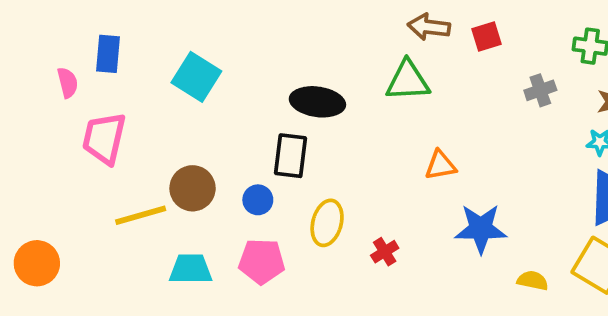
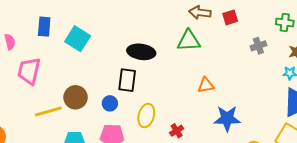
blue rectangle: (108, 54) -> (44, 27), moved

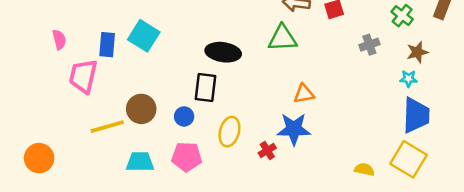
green cross: (285, 23) -> (402, 16), turned 30
blue rectangle: (44, 27) -> (107, 45), moved
blue star: (227, 119) -> (294, 129), moved

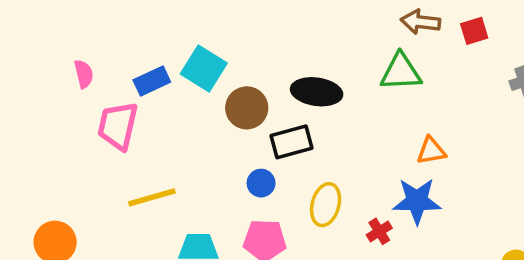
blue rectangle: (107, 45) -> (152, 81), turned 60
black rectangle: (206, 87) -> (291, 142), turned 68
brown circle: (141, 109) -> (247, 108), moved

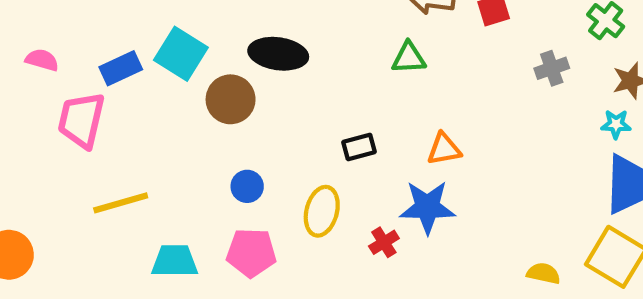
green triangle: (401, 72) -> (409, 58), size x0.7
pink semicircle: (84, 74) -> (42, 60), turned -60
black ellipse: (317, 92) -> (278, 54), moved
black rectangle: (291, 142) -> (359, 147), moved, size x0.7

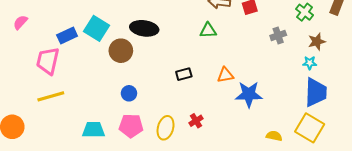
pink semicircle: (42, 60) -> (20, 22), moved, turned -63
yellow line: (121, 203) -> (51, 96), moved
blue star: (427, 207) -> (249, 94), moved
yellow ellipse: (322, 211) -> (166, 128), moved

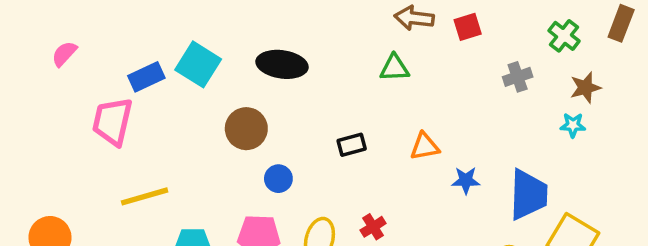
brown circle: (121, 51) -> (246, 129), moved
blue trapezoid: (316, 92) -> (528, 195), moved
blue circle: (129, 93) -> (278, 179), moved
blue star: (249, 94) -> (466, 180), size x0.6
yellow line: (51, 96) -> (145, 196), moved

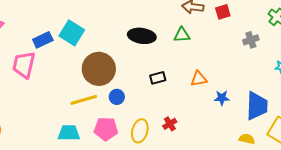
black ellipse: (282, 64) -> (142, 36), moved
brown circle: (246, 129) -> (99, 69), size x1.4
yellow line: (145, 196) -> (84, 100), moved

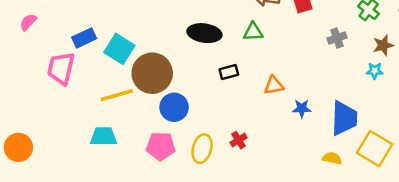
cyan square: (72, 33) -> (119, 49), moved
black rectangle: (158, 78) -> (229, 72), moved
blue circle: (117, 97) -> (174, 107), size x1.5
yellow line: (84, 100) -> (117, 95), moved
cyan trapezoid: (69, 133) -> (104, 136), moved

